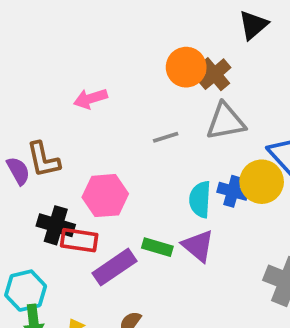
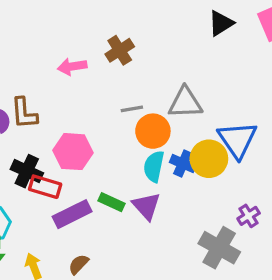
orange circle: (186, 67) -> (153, 131), moved
brown cross: (214, 74) -> (120, 50), moved

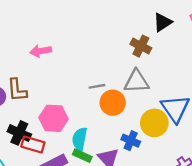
brown cross: (120, 50) -> (141, 46), moved, turned -30
pink arrow: (72, 66) -> (41, 51), moved
blue cross: (183, 164) -> (131, 141), moved
cyan semicircle: (154, 166) -> (80, 139), moved

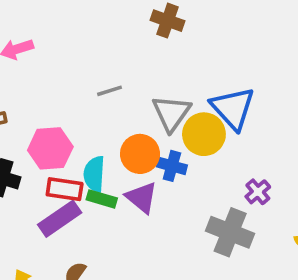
gray triangle: (136, 81) -> (171, 113), moved, turned -44
orange circle: (113, 103) -> (140, 154), moved
red rectangle: (33, 144) -> (65, 189), moved

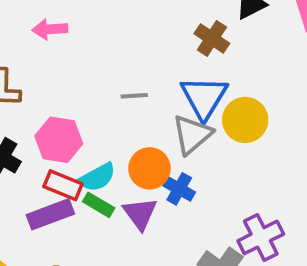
blue triangle: (233, 108) -> (204, 98), moved
yellow circle: (204, 134) -> (245, 120), moved
cyan semicircle: (94, 174) -> (97, 177), turned -136
purple cross: (258, 192) -> (261, 237), size x1.6

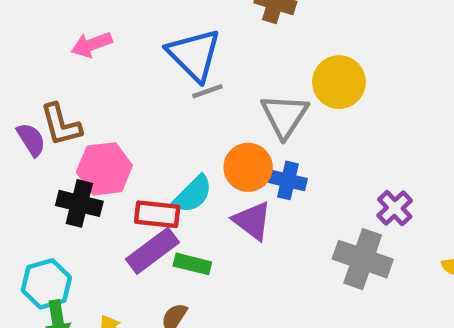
blue triangle: (204, 98) -> (194, 55), moved
pink hexagon: (59, 140) -> (104, 169), moved
green rectangle: (99, 205) -> (192, 264), moved
purple cross: (261, 237) -> (395, 208), size x0.7

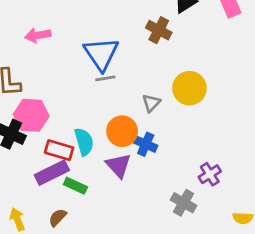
gray triangle: (285, 116) -> (151, 103), size x0.6
cyan semicircle: (193, 194) -> (84, 142), turned -72
gray cross: (363, 259) -> (184, 203), size x0.7

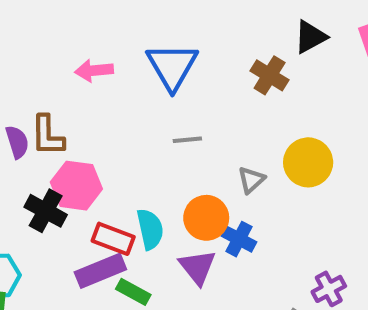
blue triangle: (101, 54) -> (172, 66), moved

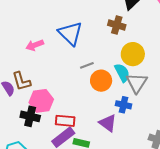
yellow circle: (308, 162) -> (133, 54), moved
gray triangle: (251, 180) -> (137, 83), moved, size x1.6
orange circle: (206, 218) -> (101, 81), moved
cyan semicircle: (150, 229) -> (122, 73), moved

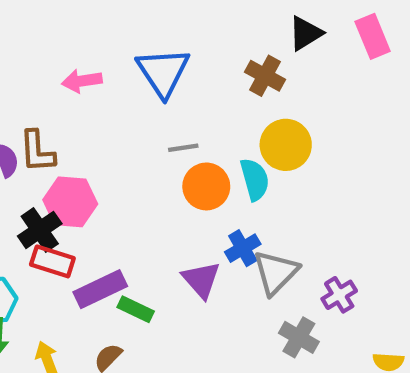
gray triangle: (137, 83) -> (276, 272), moved
blue cross: (123, 105) -> (243, 248), turned 35
black cross: (30, 116) -> (40, 230), turned 30
red rectangle: (65, 121) -> (52, 261), moved

